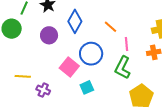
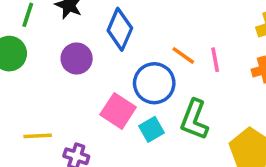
orange line: (111, 27) -> (183, 55), moved
green L-shape: (123, 68) -> (194, 120), moved
cyan square: (87, 87) -> (151, 129), moved

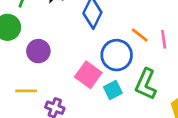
purple circle: (77, 59) -> (38, 51), moved

